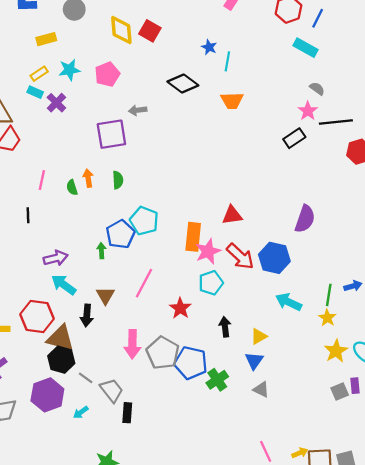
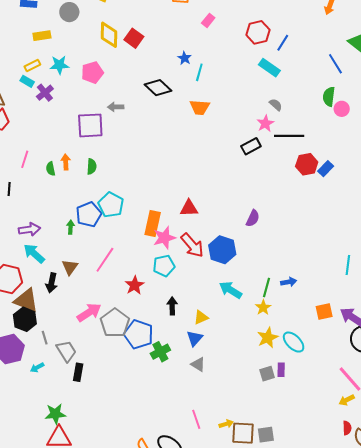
purple semicircle: (305, 219) -> (253, 218), size x0.7
pink arrow: (132, 344) -> (89, 312), turned -130
gray line: (86, 378) -> (45, 338), turned 32

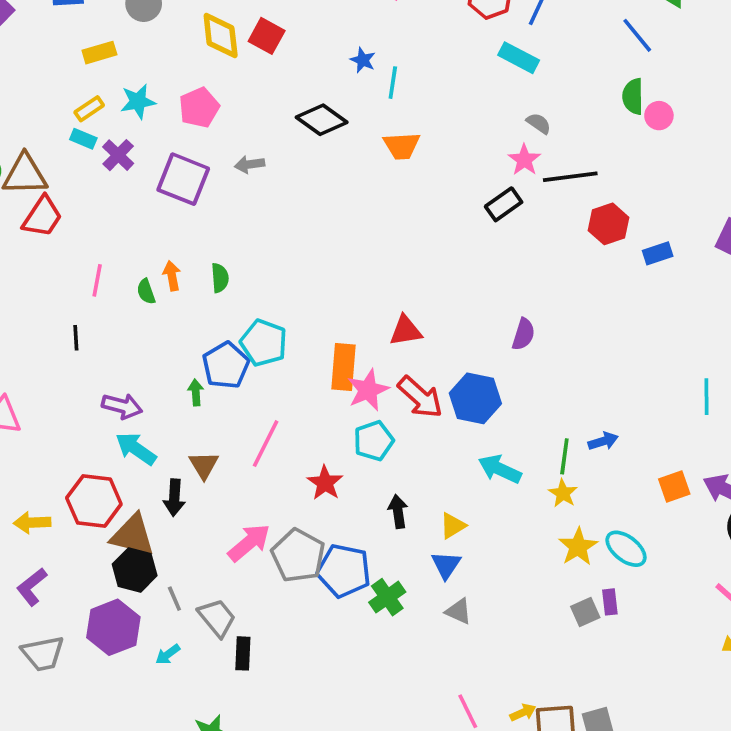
purple square: (90, 125) -> (183, 179), moved, turned 32
blue rectangle: (326, 169) -> (658, 253), moved, turned 35
purple arrow: (30, 229) -> (122, 406), turned 30

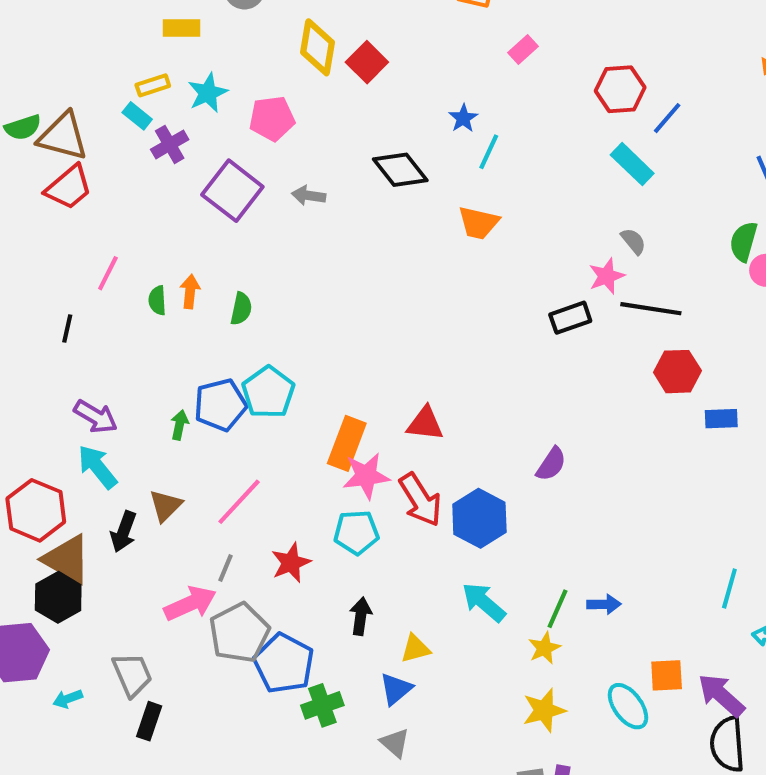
cyan star: (138, 102) -> (208, 93), turned -30
cyan ellipse: (626, 549) -> (628, 706), moved
gray line: (174, 599) -> (225, 568), moved, turned 30

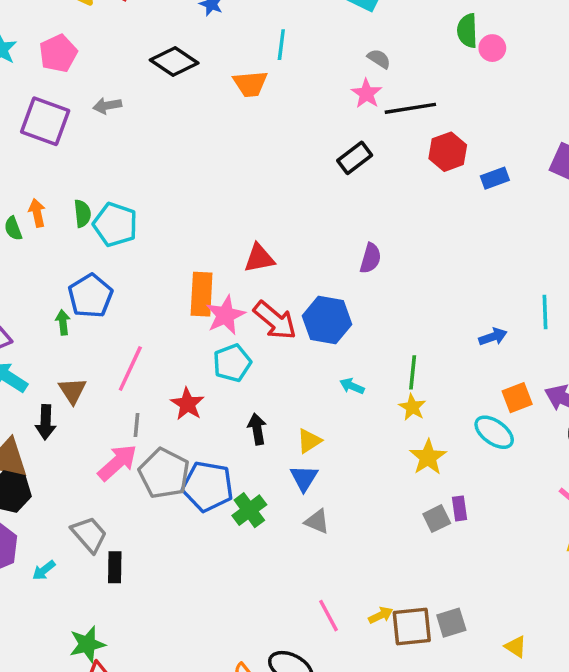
cyan line: (489, 152) -> (281, 45), moved
black rectangle: (570, 318) -> (355, 158), moved
cyan pentagon: (268, 392) -> (115, 225), moved
cyan arrow: (484, 602) -> (352, 386), size x0.6
blue arrow: (604, 604) -> (493, 337), moved

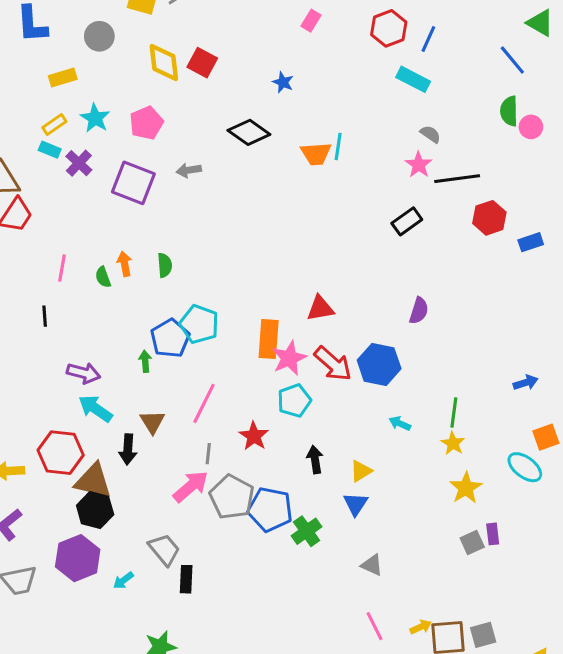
cyan line: (281, 45) -> (338, 146), moved
cyan pentagon: (115, 225) -> (199, 324), moved
gray triangle: (317, 521) -> (372, 565), moved

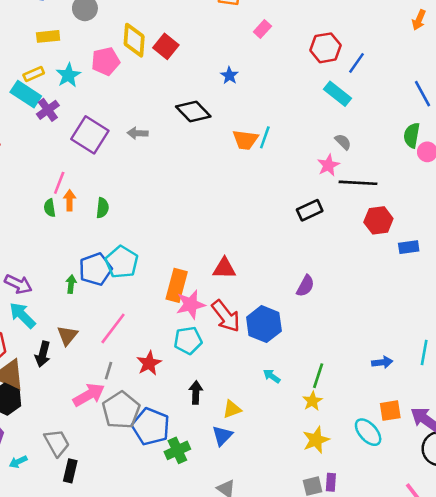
pink pentagon: (146, 123) -> (106, 61), moved
cyan rectangle: (50, 150) -> (26, 94), size x1.6
pink line: (62, 268) -> (59, 183), moved

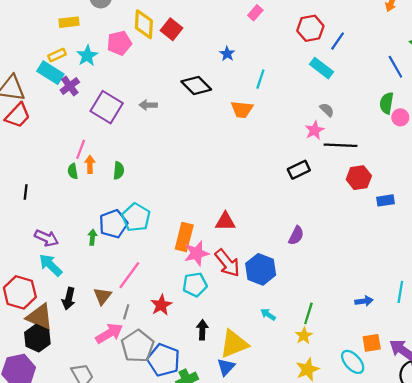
cyan line: (265, 137) -> (260, 79), moved
brown triangle: (67, 335) -> (102, 296), moved
yellow triangle: (232, 409) -> (234, 344), size x1.8

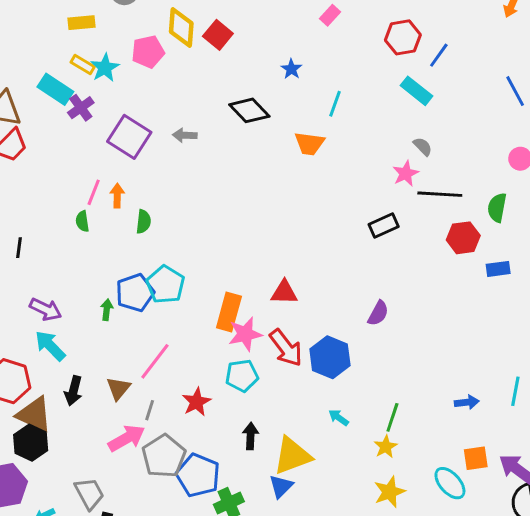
yellow rectangle: (57, 55) -> (83, 65), moved, turned 54
green semicircle: (387, 103) -> (497, 208), moved
orange arrow: (90, 164) -> (117, 196), moved

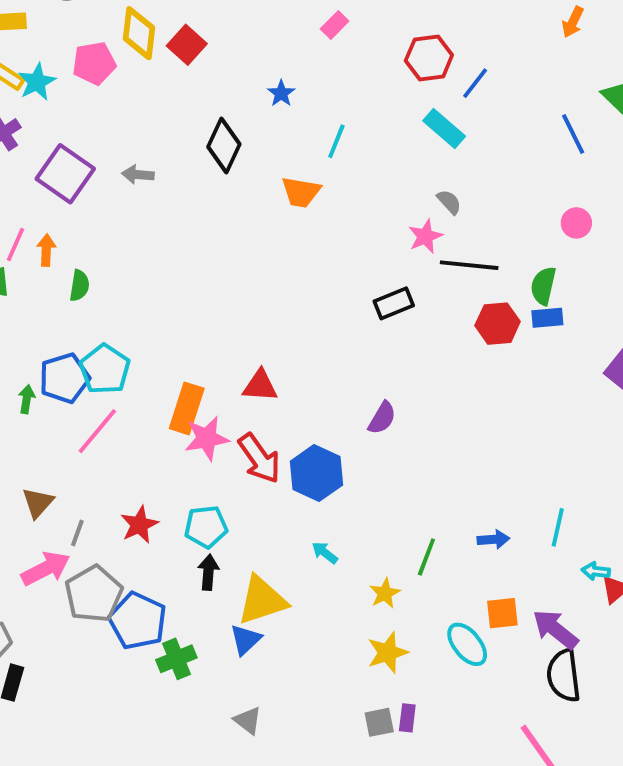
black diamond: (249, 110) -> (224, 146), turned 66
blue rectangle: (498, 269) -> (547, 318), moved
pink line: (155, 361) -> (97, 431), moved
cyan pentagon: (242, 376) -> (206, 527), moved
green line: (392, 417) -> (426, 557), moved

